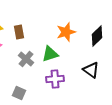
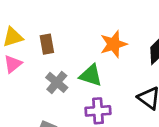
green triangle: (50, 54) -> (91, 75), turned 36

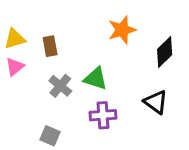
orange star: (114, 44) -> (122, 30), moved

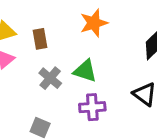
orange star: (122, 30) -> (94, 23), moved

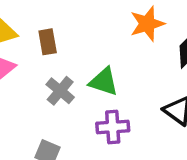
orange star: (94, 23) -> (147, 24), moved

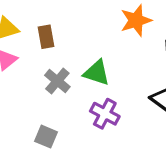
purple cross: (113, 127) -> (105, 114), turned 32

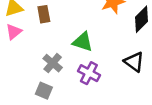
gray cross: (57, 81) -> (53, 63), moved

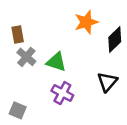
black triangle: (134, 62) -> (107, 82), turned 35
gray cross: (53, 63) -> (26, 57), moved

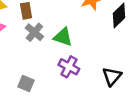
black triangle: (107, 82) -> (112, 76), moved

